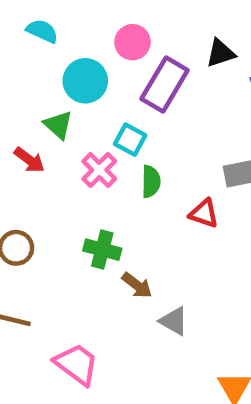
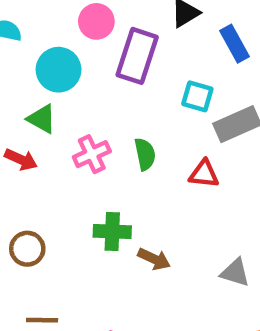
cyan square: (130, 140) -> (197, 96), moved
pink cross: (99, 170) -> (92, 154), turned 33
gray triangle: (174, 321) -> (235, 273), moved

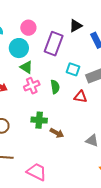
pink circle: (96, 21) -> (28, 28), moved
cyan square: (197, 96) -> (73, 69), moved
green triangle: (42, 119) -> (26, 67), moved

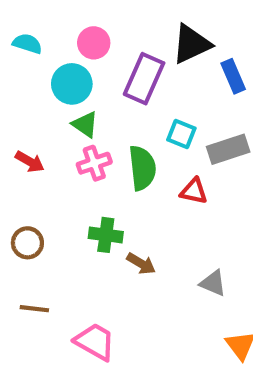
black triangle: (76, 26) -> (191, 44), size x1.5
green semicircle: (55, 87) -> (142, 168), size x1.5

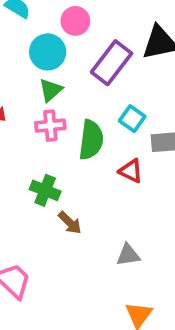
green triangle: (85, 124) -> (51, 90), turned 30
gray triangle: (213, 283) -> (128, 255), turned -45

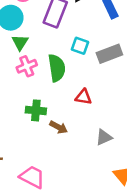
red triangle: (131, 171) -> (83, 97), moved

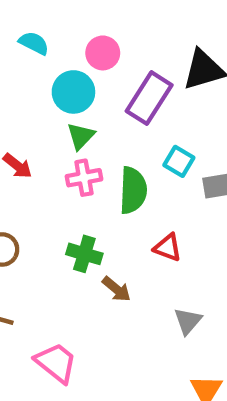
gray triangle: (104, 137) -> (188, 321), turned -36

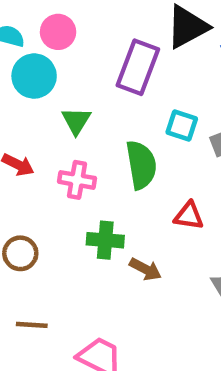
pink circle: (103, 53) -> (58, 32), moved
cyan circle: (73, 92) -> (34, 76), moved
pink cross: (84, 178) -> (77, 180), moved, turned 32

